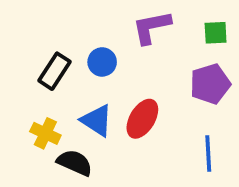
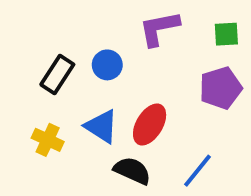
blue line: (208, 153) -> (198, 171), moved, turned 42
black semicircle: (75, 163) -> (132, 171), moved

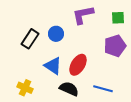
yellow cross: (48, 140) -> (25, 88), moved
blue line: (198, 171) -> (103, 89), turned 66

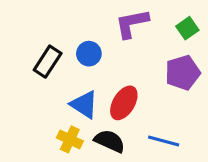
green square: (118, 18) -> (187, 28), turned -32
yellow cross: (25, 88) -> (70, 139), moved

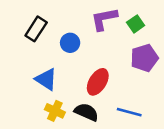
green square: (187, 28) -> (136, 24), moved
black rectangle: (48, 62) -> (36, 29), moved
blue triangle: (84, 104) -> (46, 79), moved

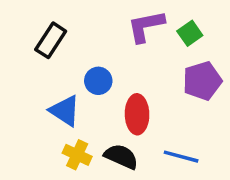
blue circle: (70, 43) -> (98, 81), moved
red ellipse: (98, 82) -> (137, 114), turned -32

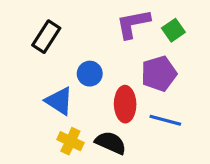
purple pentagon: (202, 81) -> (159, 74), moved
blue line: (181, 157) -> (165, 120), moved

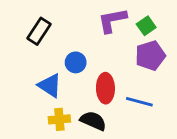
purple pentagon: (159, 74) -> (150, 56), moved
yellow cross: (70, 141) -> (59, 119), turned -30

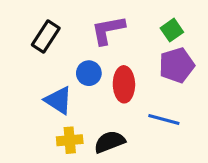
purple L-shape: (112, 20) -> (108, 30), moved
red ellipse: (105, 88) -> (124, 84), moved
black semicircle: (93, 121) -> (110, 142), turned -45

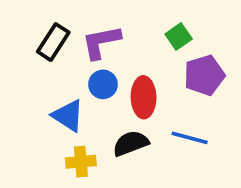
purple L-shape: (108, 30) -> (101, 42), moved
green square: (172, 30) -> (179, 36), moved
black semicircle: (110, 142) -> (131, 143), moved

